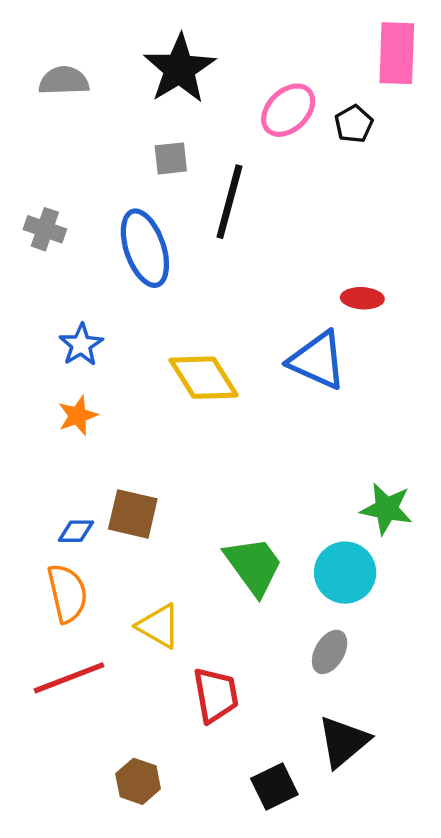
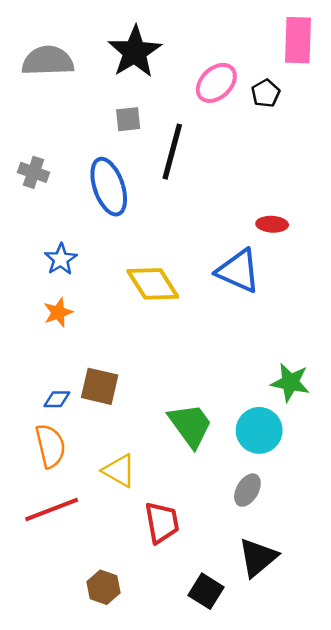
gray semicircle: (64, 81) -> (48, 61), size x1.4
black square: (274, 787) -> (206, 591), turned -32

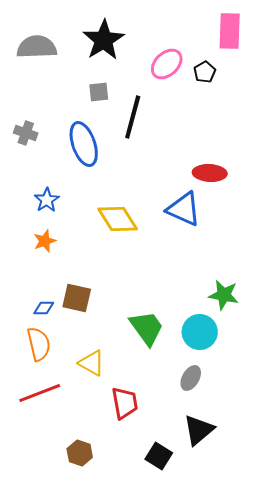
red ellipse: (272, 224) -> (210, 173), size x1.4

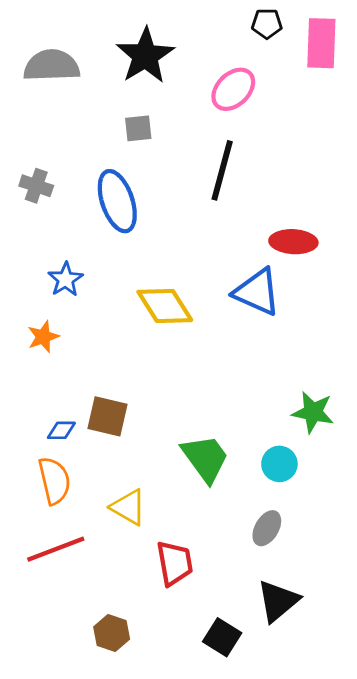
black pentagon: (205, 72) -> (267, 24), moved, turned 30
black line: (133, 117) -> (222, 170), moved
orange star: (45, 241) -> (43, 337), moved
cyan circle: (200, 332) -> (279, 464), size x0.7

